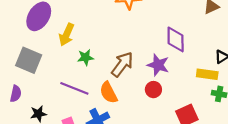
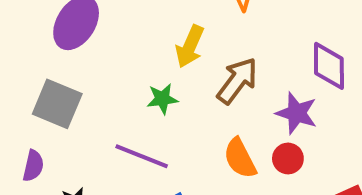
yellow arrow: (67, 35) -> (190, 46), moved
brown arrow: (122, 64) -> (237, 81), moved
orange semicircle: (109, 93) -> (240, 158), moved

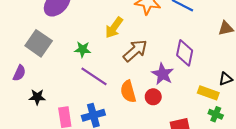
green star: (162, 99) -> (83, 49), moved
purple line: (142, 156) -> (94, 76), moved

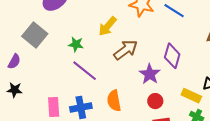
orange semicircle: (128, 91) -> (114, 101), moved
black star: (37, 97) -> (15, 90), moved
red circle: (153, 97) -> (155, 101), moved

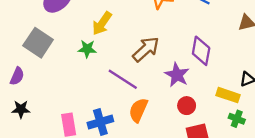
yellow arrow: (108, 26) -> (102, 23), moved
purple line: (85, 71) -> (123, 79), moved
orange semicircle: (114, 101) -> (138, 110), turned 40

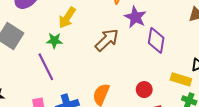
purple star: (177, 75) -> (135, 17), moved
purple line: (123, 79) -> (46, 67), moved, turned 32

